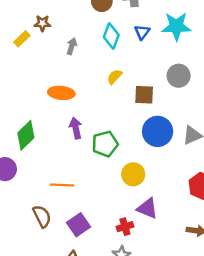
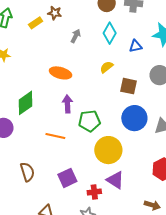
blue triangle: (142, 32) -> (136, 46), moved, turned 32
yellow circle: (133, 174) -> (108, 150), size x1.4
orange line: (62, 185) -> (55, 136), moved
purple square: (79, 225) -> (67, 178), moved

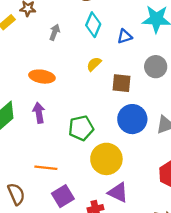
purple arrow: (67, 104) -> (39, 113), moved
orange line: (55, 136) -> (46, 168), moved

